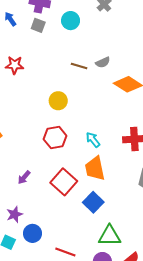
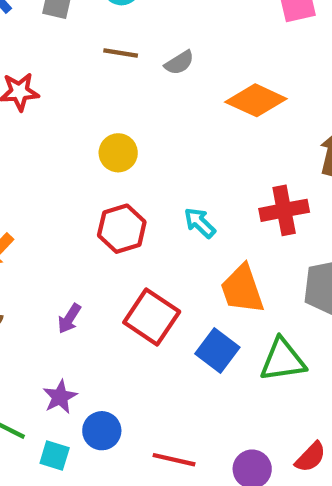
gray semicircle: (103, 62) -> (179, 63), moved
brown line: (79, 66) -> (121, 53), moved
orange trapezoid: (95, 168) -> (242, 289), moved
green triangle: (110, 236) -> (283, 360), moved

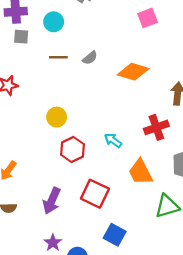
yellow circle: (118, 153) -> (57, 117), moved
purple arrow: (69, 319) -> (52, 201), size x1.6
blue square: (217, 350) -> (115, 235), moved

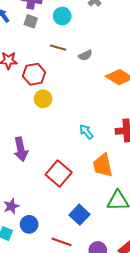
red hexagon: (72, 149) -> (34, 74), moved
purple arrow: (52, 201) -> (21, 149), moved, turned -50
blue square: (115, 235) -> (80, 215), moved

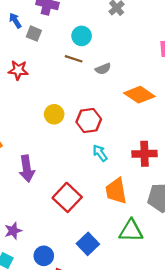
cyan circle: (62, 16) -> (82, 36), moved
gray square: (31, 21) -> (34, 34), moved
red hexagon: (34, 74) -> (89, 120), moved
blue circle: (29, 224) -> (44, 256), moved

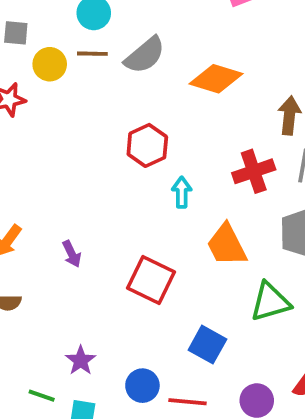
gray semicircle: (103, 69) -> (145, 55), size x1.6
yellow circle: (54, 114) -> (50, 64), moved
cyan arrow: (100, 153) -> (182, 192), turned 54
purple arrow: (27, 169) -> (72, 254), size x0.6

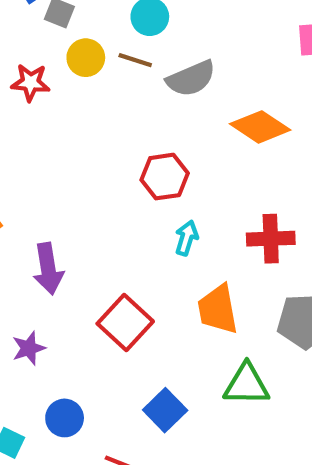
purple arrow: (72, 254) -> (48, 269), size x1.6
purple star: (81, 361) -> (29, 348), moved
blue circle: (142, 386) -> (65, 418), moved

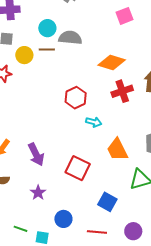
gray semicircle: (191, 79) -> (70, 38), moved, turned -135
cyan arrow: (186, 238) -> (94, 122), turned 105
red cross: (271, 239) -> (122, 91), moved

